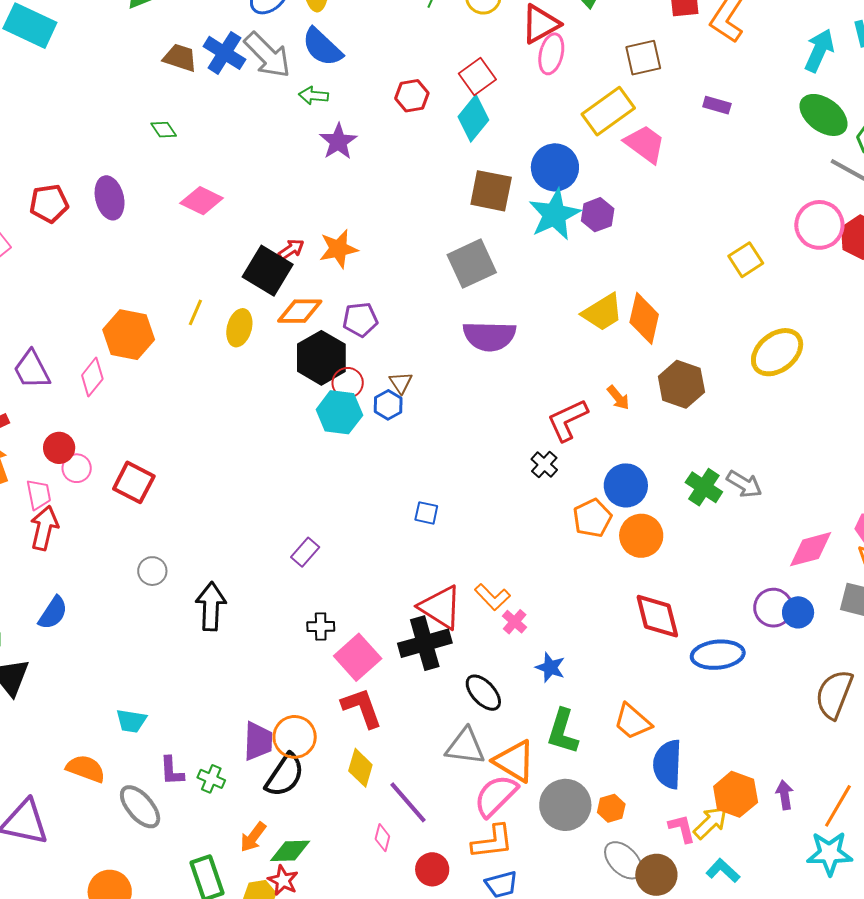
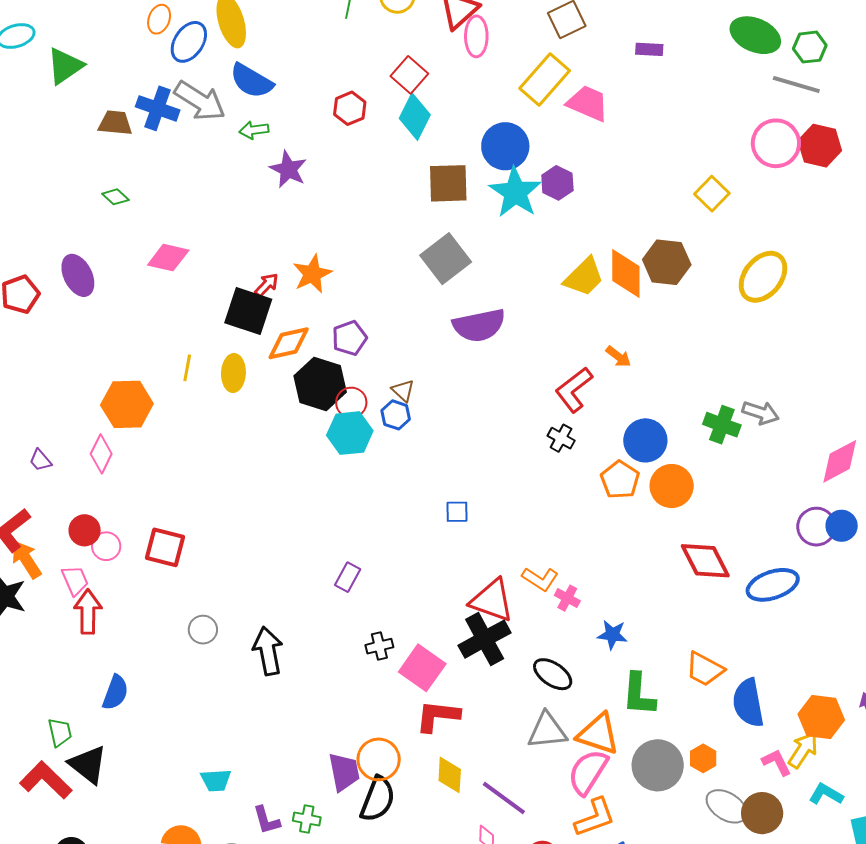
purple trapezoid: (32, 370) -> (40, 460), size x0.6
brown hexagon: (681, 384) -> (667, 262), moved
red L-shape: (362, 708) -> (438, 716), turned -51

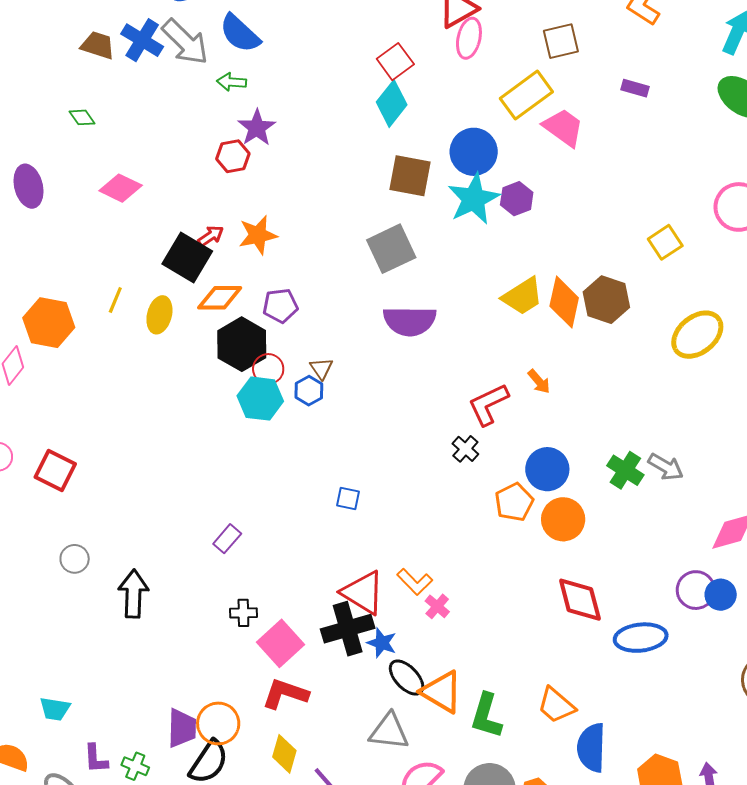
red hexagon: (350, 108) -> (233, 156), moved
blue star: (612, 635) -> (382, 643), moved
orange triangle: (598, 734) -> (442, 692), moved

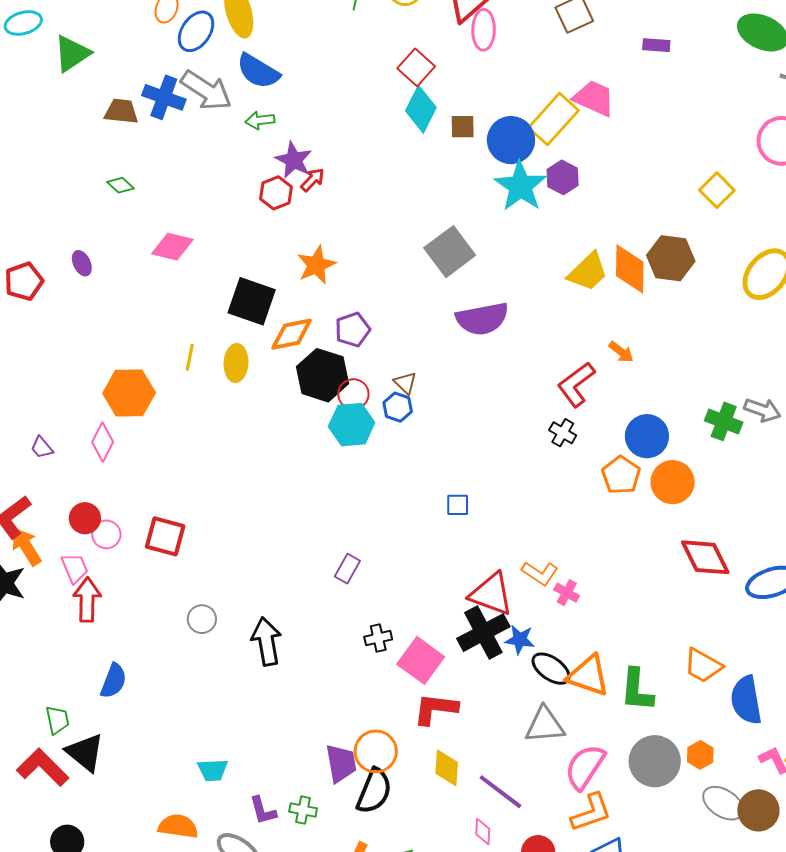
yellow rectangle: (526, 95) -> (553, 119), moved
brown square: (410, 176) -> (463, 127), moved, size x0.6
purple ellipse: (28, 186) -> (82, 263), size x0.6
red arrow: (211, 236) -> (313, 180), moved

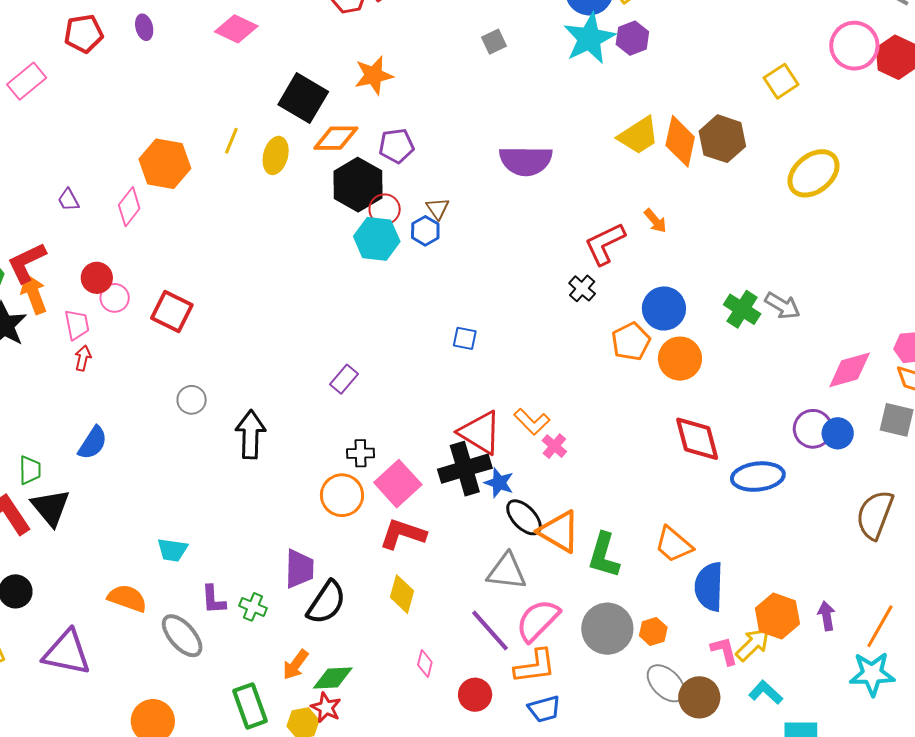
gray square: (450, 252) -> (494, 42), moved, size x0.5
red arrow: (87, 600) -> (83, 358), size x0.6
orange circle: (376, 751) -> (342, 495), moved
purple line: (500, 792) -> (490, 630), moved

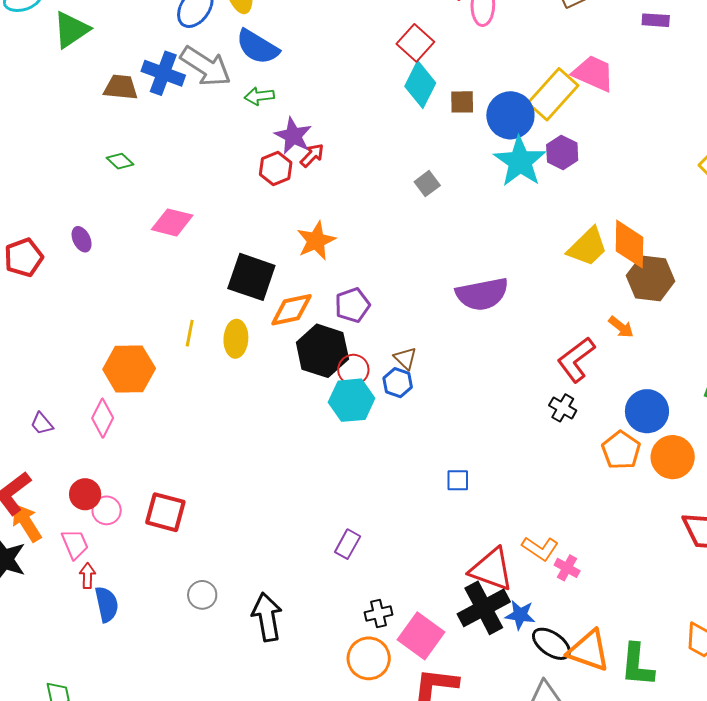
brown hexagon: (722, 139) -> (651, 278), moved
blue semicircle: (93, 443) -> (107, 604), moved, turned -33

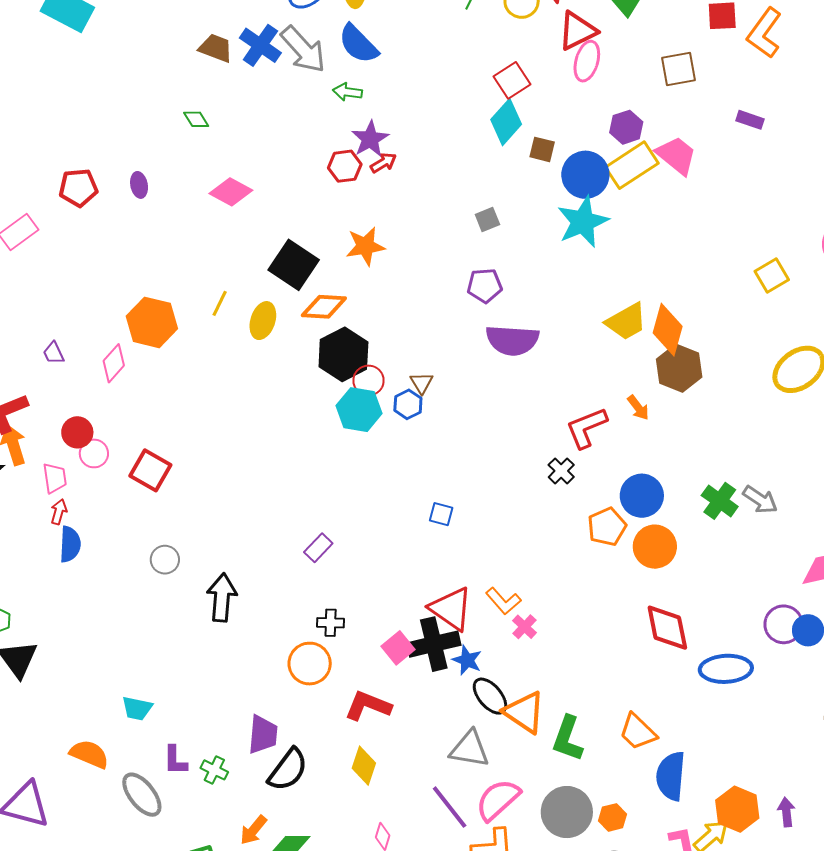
purple hexagon: (562, 153) -> (626, 127), moved
purple pentagon: (352, 305) -> (485, 286), moved
pink square: (421, 636) -> (398, 648), moved, size x0.7

